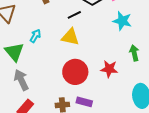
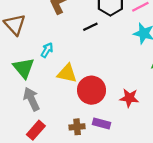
yellow triangle: (70, 37) -> (67, 73), moved
red star: (109, 69) -> (129, 98), moved

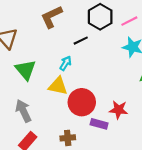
cyan arrow: (47, 50) -> (66, 63), moved
green triangle: (24, 68) -> (26, 70), moved
purple rectangle: (101, 123) -> (99, 124), moved

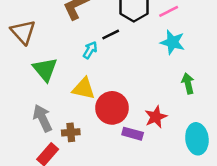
cyan arrow: (66, 63) -> (90, 50), moved
red star: (119, 110) -> (156, 117), turned -30
brown cross: (68, 138) -> (71, 132), moved

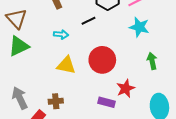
cyan arrow: (90, 50) -> (61, 34), moved, turned 64
green triangle: (45, 69) -> (19, 46), moved, turned 45
red circle: (112, 108) -> (102, 60), moved
gray arrow: (42, 118) -> (20, 98), moved

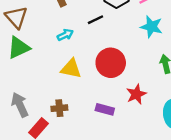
cyan arrow: (61, 34) -> (65, 35), turned -32
purple rectangle: (107, 102) -> (105, 109), moved

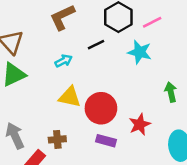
cyan star: (151, 27) -> (140, 52), moved
red circle: (111, 63) -> (101, 108), moved

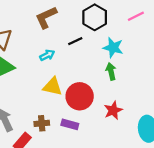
pink line: (152, 22) -> (136, 16), moved
green arrow: (171, 92) -> (111, 71), moved
purple rectangle: (106, 141) -> (70, 124), moved

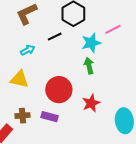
pink line: (136, 16) -> (113, 29), moved
cyan star: (113, 48) -> (91, 43), turned -30
yellow triangle: (53, 87) -> (19, 79), moved

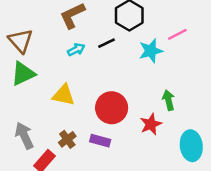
cyan arrow: (28, 50) -> (76, 50), moved
green arrow: (89, 66) -> (168, 100), moved
brown cross: (22, 116) -> (67, 139), turned -32

